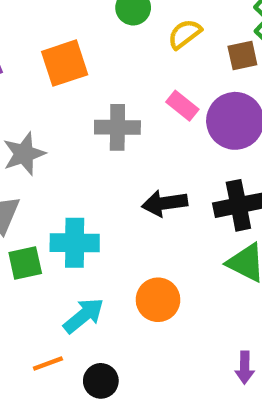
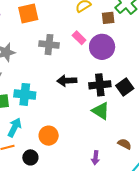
orange circle: (158, 300) -> (49, 136), moved
cyan arrow: (84, 316) -> (15, 127), moved, turned -30

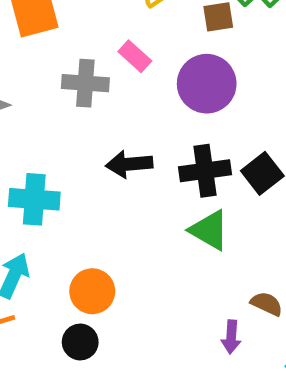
pink rectangle: (79, 38) -> (135, 56), moved
black circle: (30, 157) -> (80, 342), moved
purple arrow: (95, 158) -> (231, 337), moved

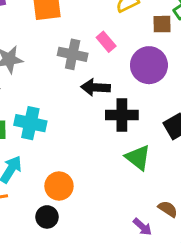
black arrow: (129, 164) -> (95, 87), moved
black cross: (205, 171) -> (122, 115), moved
purple arrow: (231, 337) -> (142, 227), turned -60

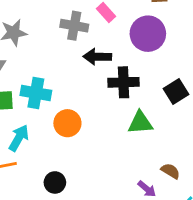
green triangle: (138, 158) -> (140, 123), turned -40
orange circle: (59, 186) -> (67, 123), moved

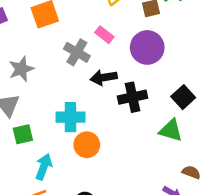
gray cross: (74, 26) -> (77, 52), turned 30
cyan cross: (36, 93) -> (70, 117), moved
green triangle: (140, 123) -> (171, 130), moved, turned 30

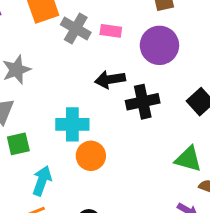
pink rectangle: (104, 35) -> (111, 31), turned -30
gray cross: (77, 52) -> (76, 28), moved
green triangle: (171, 130) -> (188, 159), moved

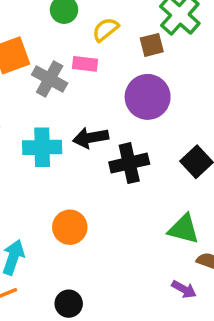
pink rectangle: (111, 31) -> (85, 64), moved
cyan cross: (72, 124) -> (42, 147), moved

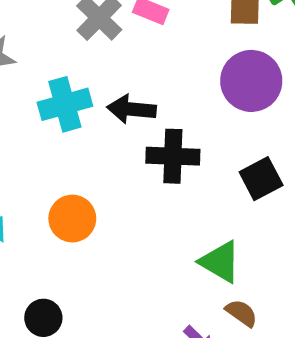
purple circle: (148, 97) -> (251, 81), moved
cyan cross: (42, 147) -> (65, 104), turned -30

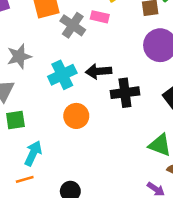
orange circle: (72, 219) -> (76, 116), moved

